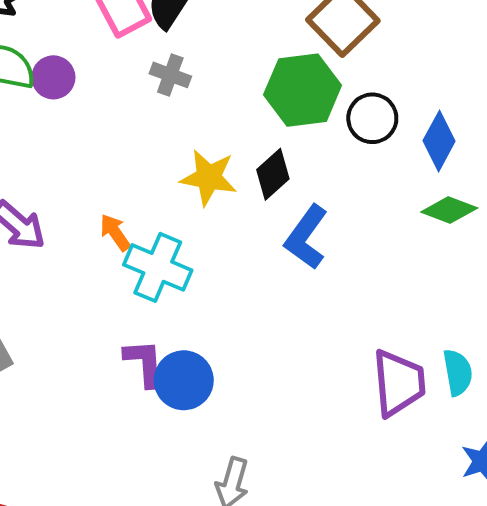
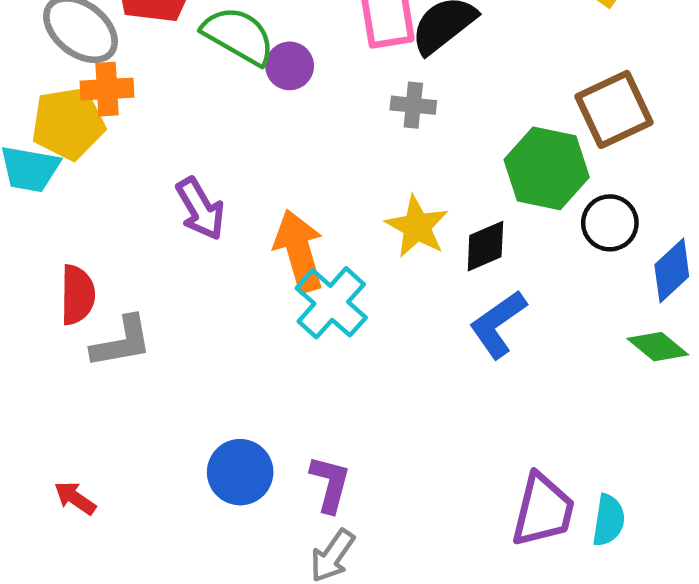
gray cross: (170, 75) -> (413, 105), turned -33
orange arrow: (115, 232) -> (299, 251), size x1.8
purple L-shape: (144, 363) -> (330, 484), moved
blue circle: (184, 380) -> (240, 472), moved

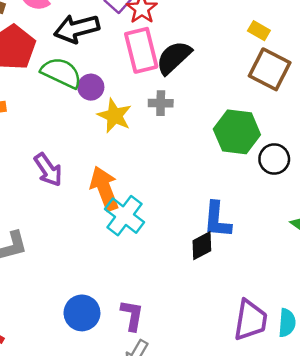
brown square: (614, 109) -> (270, 69), moved, turned -33
yellow star: (417, 227) -> (114, 116), moved
black diamond: (485, 246) -> (202, 246), moved
blue L-shape: (498, 324) -> (217, 220), turned -45

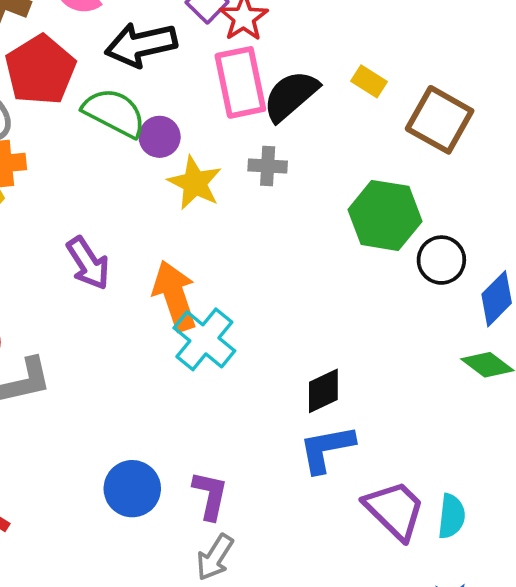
yellow rectangle: (259, 31) -> (369, 81), moved
blue L-shape: (217, 220) -> (327, 449), moved, turned 72
purple trapezoid: (250, 320) -> (395, 510), turned -57

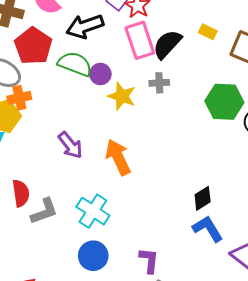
cyan cross: (204, 339) -> (93, 211), moved
blue L-shape: (327, 449) -> (208, 229), turned 76
blue circle: (132, 489) -> (93, 256), moved

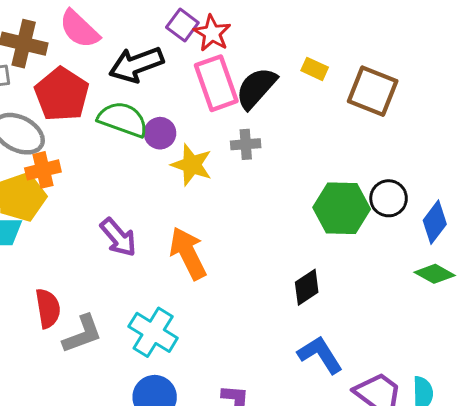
green hexagon: (224, 102) -> (342, 208), moved
black diamond: (203, 198) -> (307, 287), moved

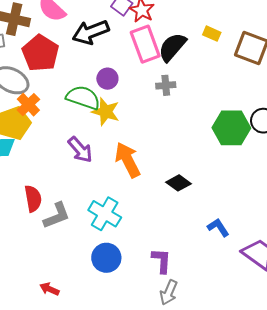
green semicircle: (123, 119) -> (83, 98), moved
yellow star: (192, 165) -> (106, 112), moved
orange cross: (43, 170) -> (28, 105), turned -30
black diamond: (307, 287) -> (179, 183), moved, turned 70
blue L-shape: (320, 355) -> (218, 227), size x0.7

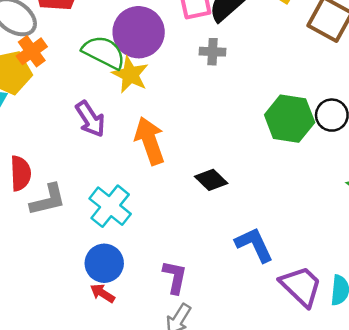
purple circle: (107, 79) -> (139, 32), size x1.8
blue L-shape: (218, 227) -> (254, 245), size x1.4
red arrow: (49, 289) -> (102, 293), moved

